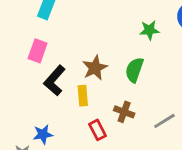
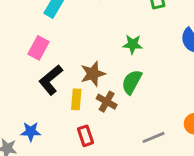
green star: (149, 30) -> (133, 44), moved
brown cross: (124, 112) -> (107, 102), moved

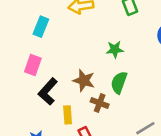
brown star: (93, 74) -> (84, 80), turned -30
yellow rectangle: (76, 99) -> (68, 115), moved

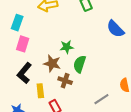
green star: (115, 49) -> (67, 47), moved
pink rectangle: (33, 65) -> (23, 44), moved

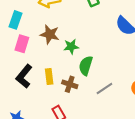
brown star: (52, 63) -> (50, 34), moved
yellow rectangle: (40, 91) -> (49, 76), moved
gray line: (101, 99) -> (104, 88), moved

